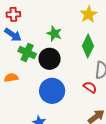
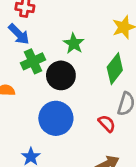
green cross: (27, 53) -> (33, 61), turned 30

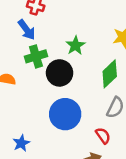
blue circle: (56, 118) -> (65, 114), moved
red semicircle: (107, 124) -> (103, 136), moved

